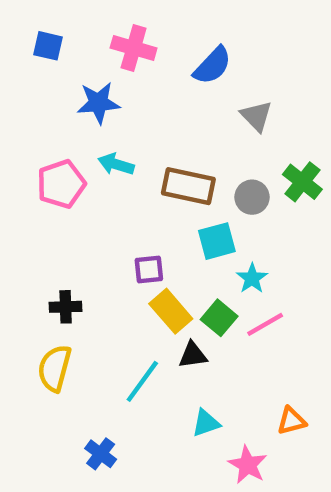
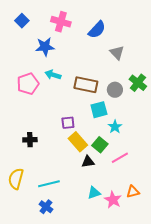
blue square: (48, 46) -> (22, 21), turned 32
pink line: (265, 324) -> (120, 158), moved
yellow semicircle: (55, 368) -> (16, 179), moved
cyan line: (142, 381) -> (49, 184), moved, turned 40
pink star: (248, 465) -> (113, 200), moved

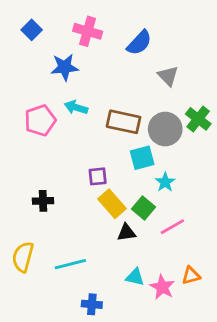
gray circle: (115, 90) -> (165, 129), size x1.5
cyan triangle: (94, 193) -> (135, 277), turned 32
blue cross: (46, 207) -> (92, 304), moved, turned -32

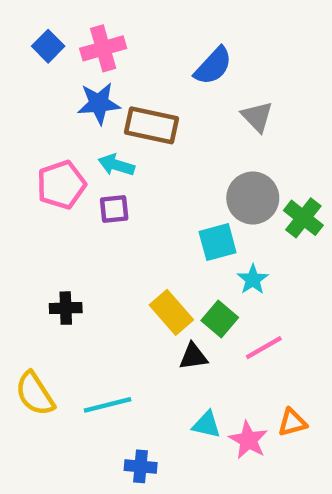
pink cross: (88, 31) -> (103, 48), moved, turned -32
green cross: (198, 119) -> (303, 218), moved
brown rectangle: (123, 122) -> (152, 125), moved
purple square: (98, 176) -> (114, 209), moved
yellow semicircle: (23, 257) -> (35, 394), turned -48

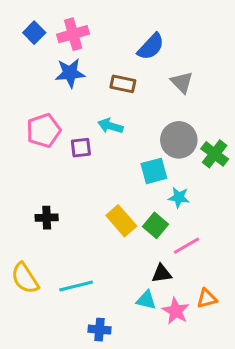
brown rectangle: (152, 125) -> (123, 84), moved, size x0.7
cyan arrow: (116, 165) -> (110, 126), moved
cyan star: (253, 279) -> (179, 197), turned -30
black triangle: (193, 356) -> (162, 274), moved

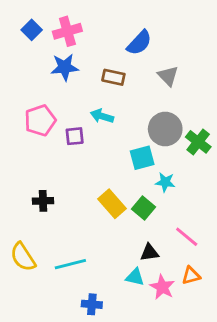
pink line: (187, 246) -> (187, 237), moved, turned 70

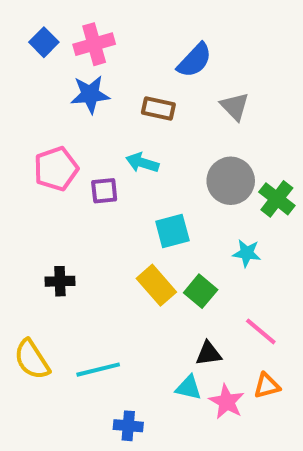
cyan square: (142, 158) -> (172, 231), moved
cyan star: (165, 182) -> (247, 253), moved

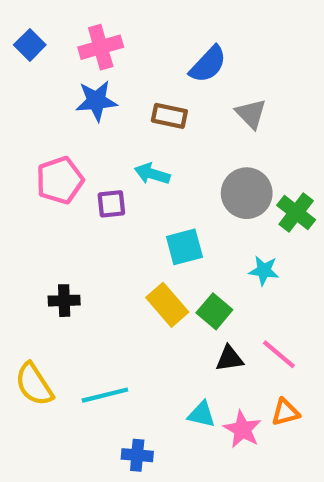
blue square: (44, 42) -> (30, 45), moved
black triangle: (209, 354) -> (230, 359), moved

